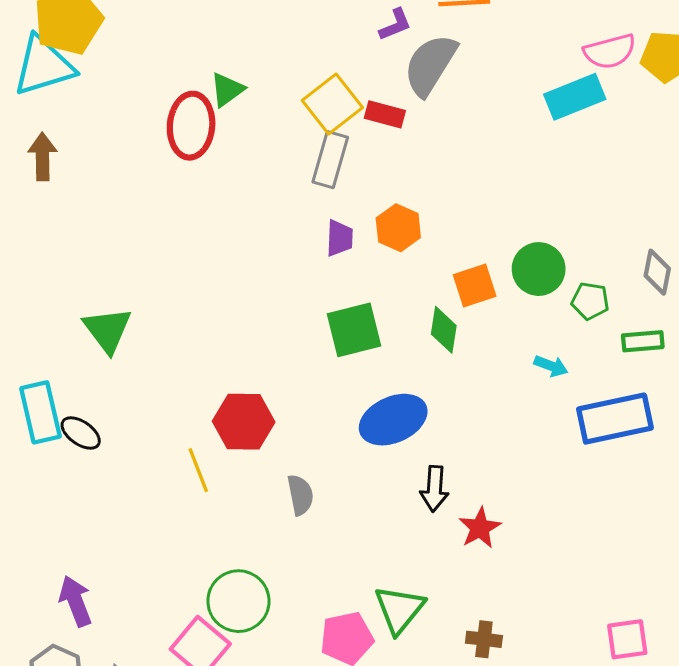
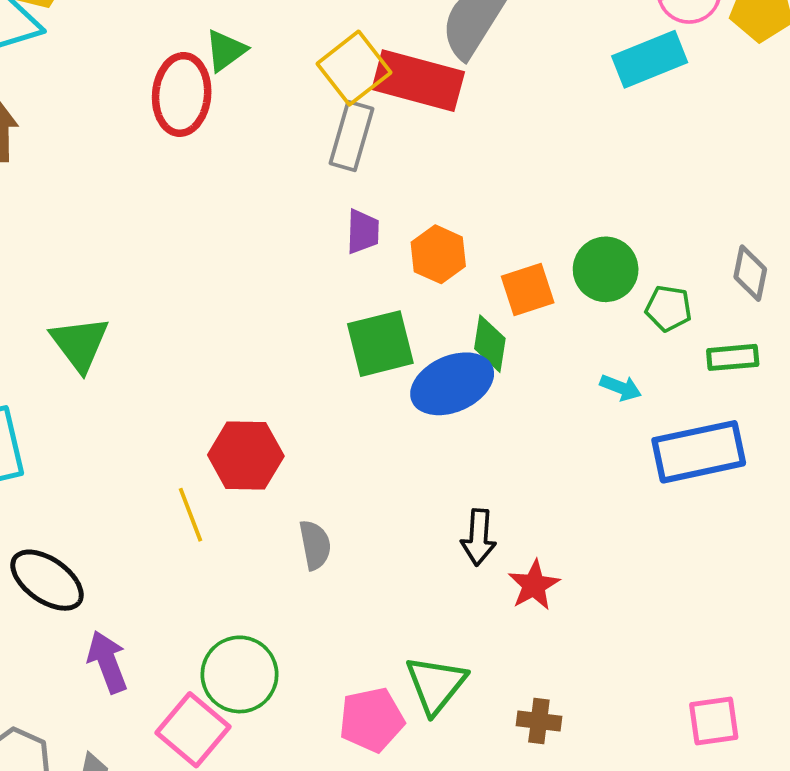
red rectangle: (385, 114) -> (418, 81), size x1.8
orange hexagon: (398, 228) -> (438, 254), moved
blue ellipse: (393, 420) -> (452, 384), moved
black ellipse: (81, 433) -> (47, 580), moved, size x1.5
purple arrow: (76, 601) -> (107, 662), moved

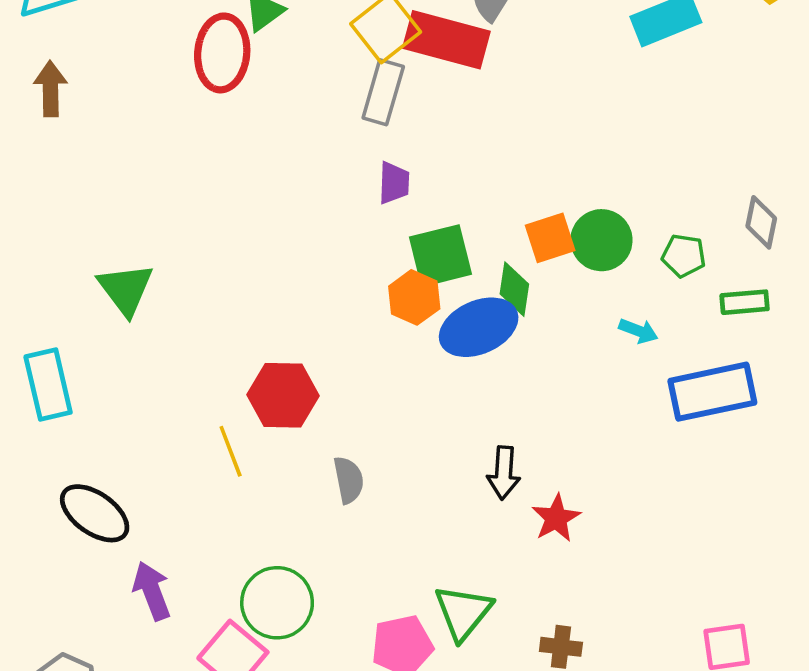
orange hexagon: (438, 254) -> (414, 297), moved
green circle: (606, 269) -> (601, 240), moved
green square: (380, 344) -> (440, 256), moved

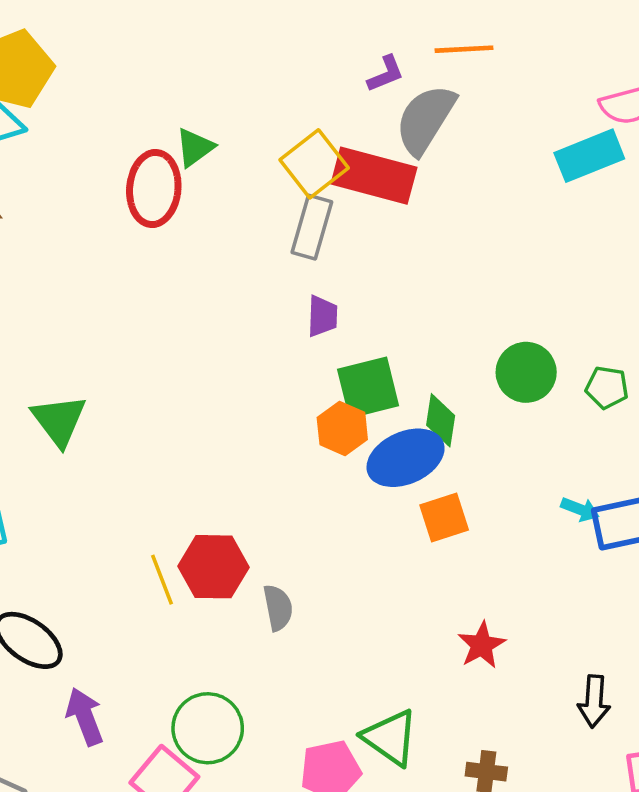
orange square: (550, 238) -> (444, 517), moved
cyan arrow: (638, 331) -> (580, 509), moved
red hexagon: (283, 395) -> (214, 567), moved
black arrow: (504, 473) -> (594, 701), moved
green triangle: (463, 612) -> (390, 738), turned -34

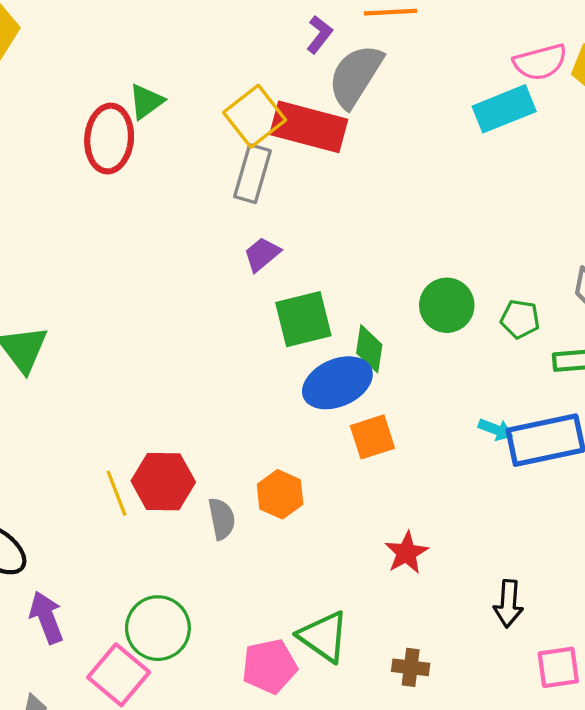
purple L-shape: (386, 74) -> (319, 34), turned -30
purple trapezoid: (322, 316) -> (262, 254), turned -132
orange hexagon: (342, 429) -> (280, 494), moved

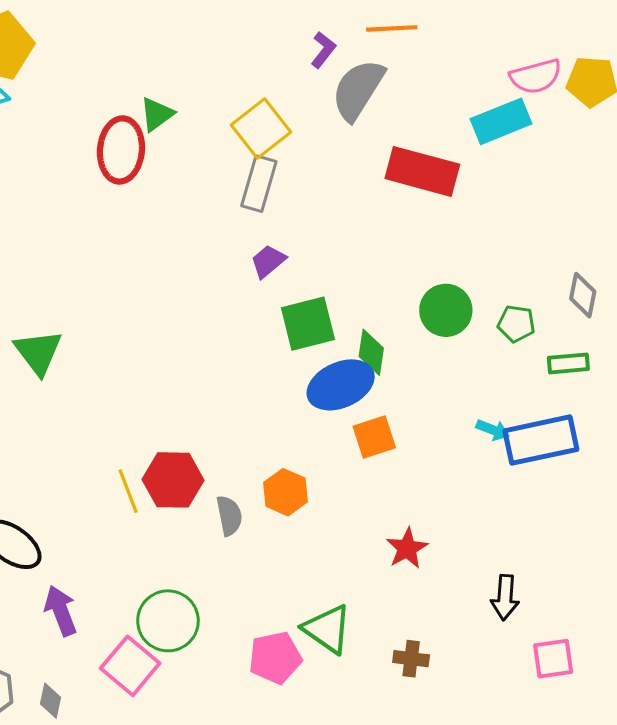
red rectangle: (309, 127) -> (422, 171), moved

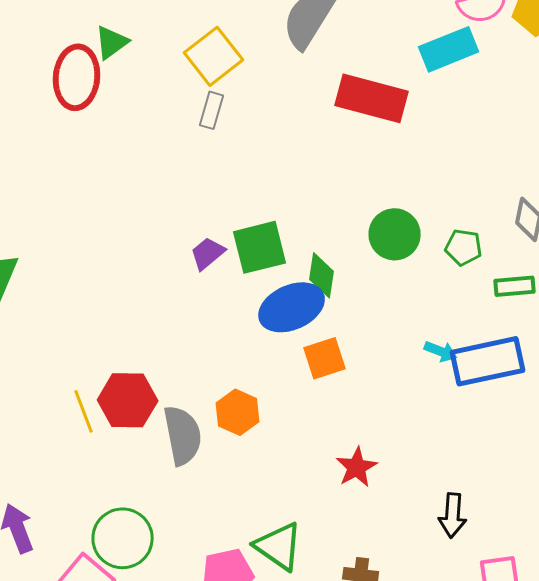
gray rectangle: (259, 184) -> (212, 110), size x0.7
purple trapezoid: (268, 261) -> (208, 253), moved
gray semicircle: (229, 516) -> (183, 435), size x1.5

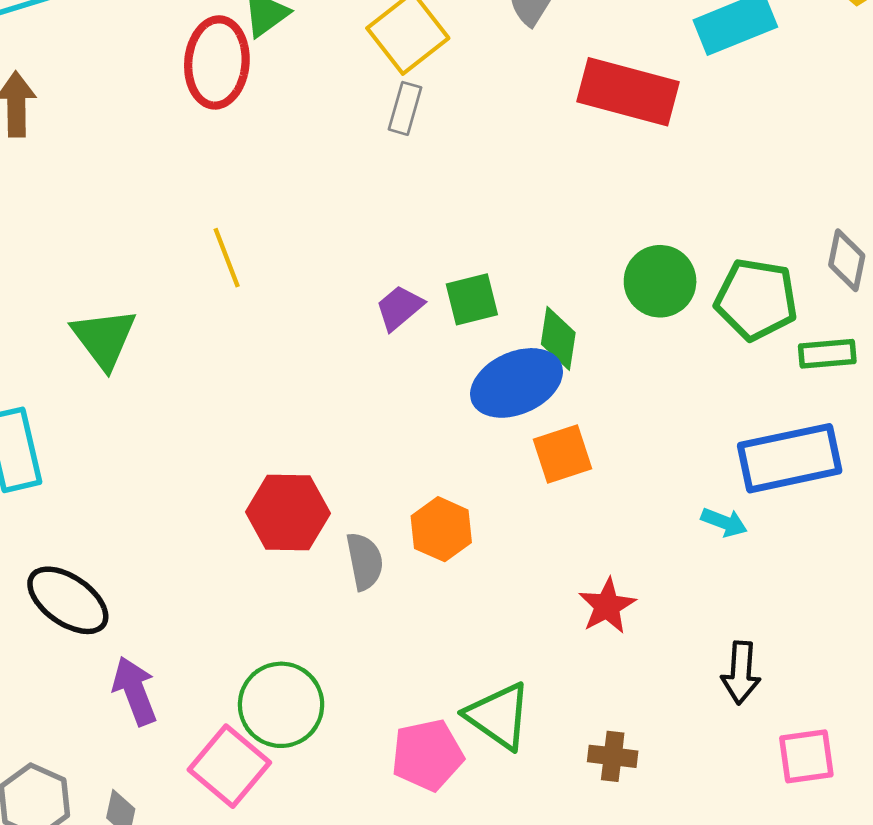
green square: (260, 247) -> (472, 299), size x0.7
green pentagon: (464, 247) -> (756, 299), size x1.6
cyan arrow: (441, 351) -> (724, 522), moved
yellow line: (84, 411) -> (227, 258), moved
gray semicircle: (183, 435) -> (365, 561), size x0.7

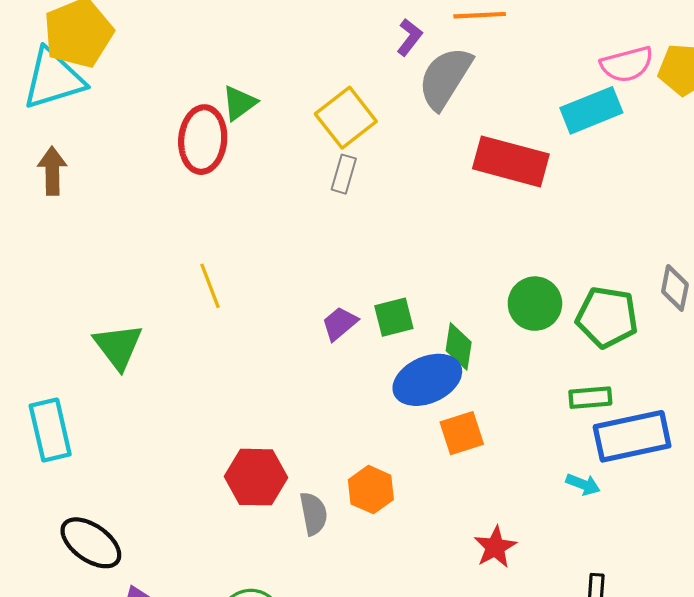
green rectangle: (827, 354) -> (590, 398), moved

